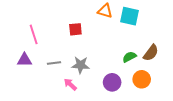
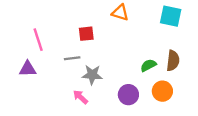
cyan square: (129, 16) -> (171, 16), moved
brown semicircle: (151, 53) -> (173, 61), turned -30
gray line: (54, 63) -> (72, 58), moved

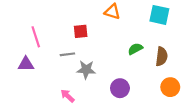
green semicircle: (148, 65) -> (135, 49), moved
orange circle: (162, 91) -> (170, 87), moved
pink arrow: (80, 97) -> (67, 96), moved

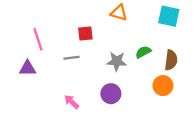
gray star: (86, 70) -> (117, 61), moved
orange circle: (170, 87) -> (163, 86), moved
purple circle: (120, 88) -> (111, 94), moved

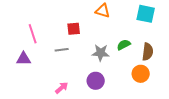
pink arrow: (72, 102) -> (62, 88), turned 96

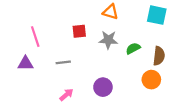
gray line: (62, 50) -> (63, 62), moved
gray star: (101, 53) -> (108, 40), moved

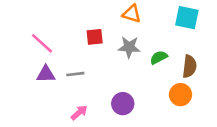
pink line: (35, 37) -> (42, 43), turned -30
purple triangle: (26, 63) -> (46, 74), moved

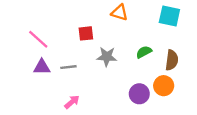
gray star: (129, 47) -> (107, 57), moved
purple circle: (123, 104) -> (139, 94), moved

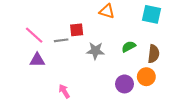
gray line: (68, 67) -> (61, 40), moved
pink arrow: (72, 102) -> (64, 91), turned -80

